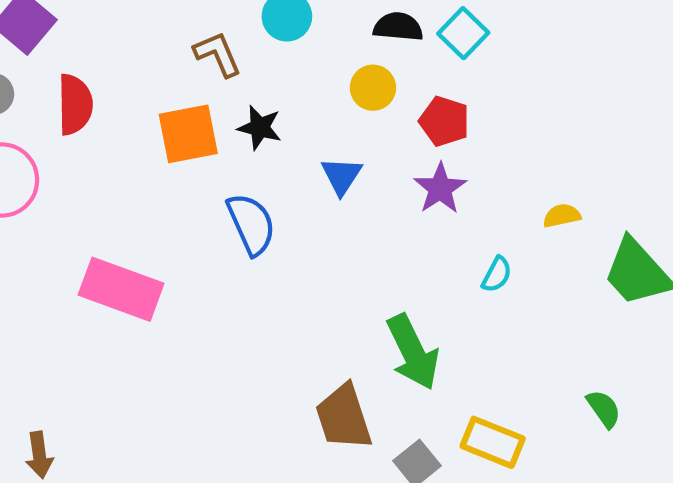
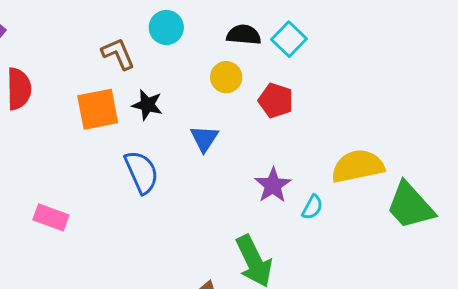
purple star: (440, 188) -> (273, 185), moved
yellow semicircle: (562, 216) -> (358, 166), size x2.0
pink rectangle: (121, 289) -> (51, 217), size x0.6

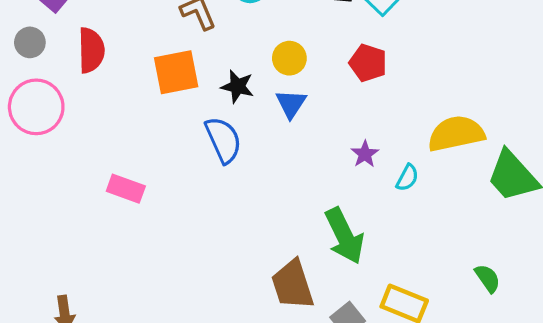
yellow circle: (226, 77) -> (289, 58), moved
black star: (147, 105) -> (237, 86), moved
purple star: (273, 185) -> (365, 154), size x0.7

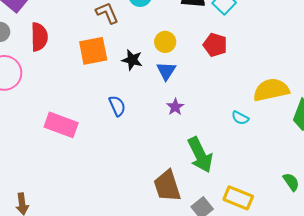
blue semicircle: (223, 140) -> (117, 106), moved, size x0.7
purple star: (365, 154) -> (175, 107), moved
cyan semicircle: (407, 178) -> (240, 118), turned 90
pink rectangle: (126, 189) -> (61, 125), size x1.4

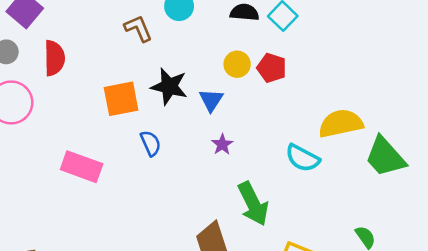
yellow circle: (165, 42) -> (237, 64), moved
orange square: (93, 51) -> (121, 99), moved
black star: (132, 60) -> (169, 86), size x1.4
cyan semicircle: (240, 118) -> (303, 158), size x1.6

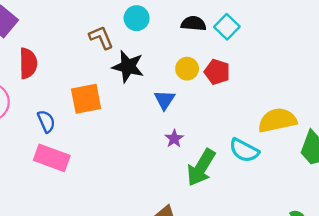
black star: (169, 86) -> (128, 67), moved
blue semicircle: (151, 143) -> (46, 121), moved
green arrow: (253, 204) -> (201, 168), moved, turned 57

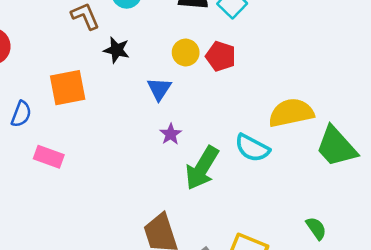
black star: (128, 67) -> (117, 50), size x0.7
blue semicircle: (46, 121) -> (21, 114), turned 45
pink rectangle: (52, 158) -> (49, 157), moved, size x0.7

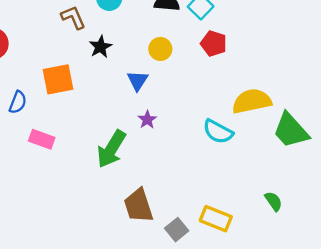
black star: (117, 50) -> (100, 47), turned 30
red pentagon: (221, 56) -> (214, 44), moved
green arrow: (202, 168) -> (111, 149), moved

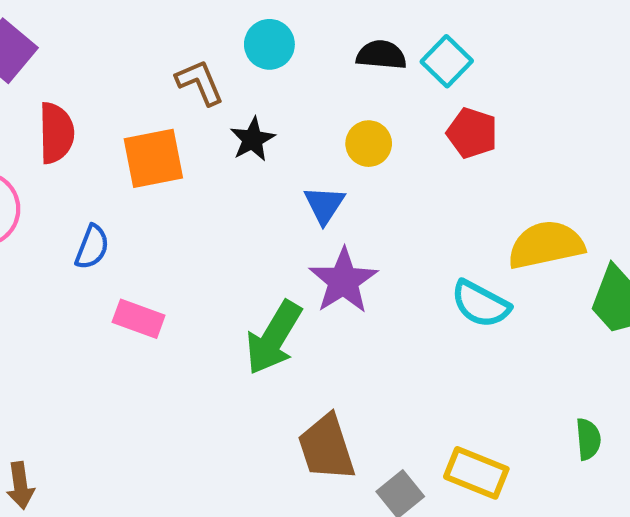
orange square: (58, 79) -> (153, 158), moved
purple star: (147, 120) -> (343, 281), size x1.8
green semicircle: (273, 201) -> (588, 439), turned 30

